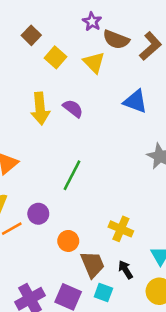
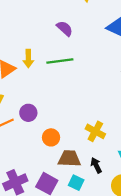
yellow arrow: (40, 109) -> (28, 59), moved, size x0.7
green line: (72, 175) -> (60, 61), moved, turned 50
brown trapezoid: (93, 264) -> (69, 159), turned -70

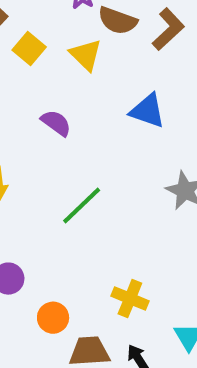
green line: (60, 61) -> (82, 205), moved, turned -30

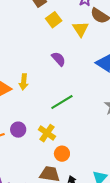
yellow cross: (130, 299) -> (47, 133), moved
orange circle: (53, 318) -> (62, 154), moved

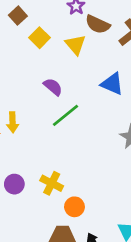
green line: (62, 102) -> (65, 115), moved

